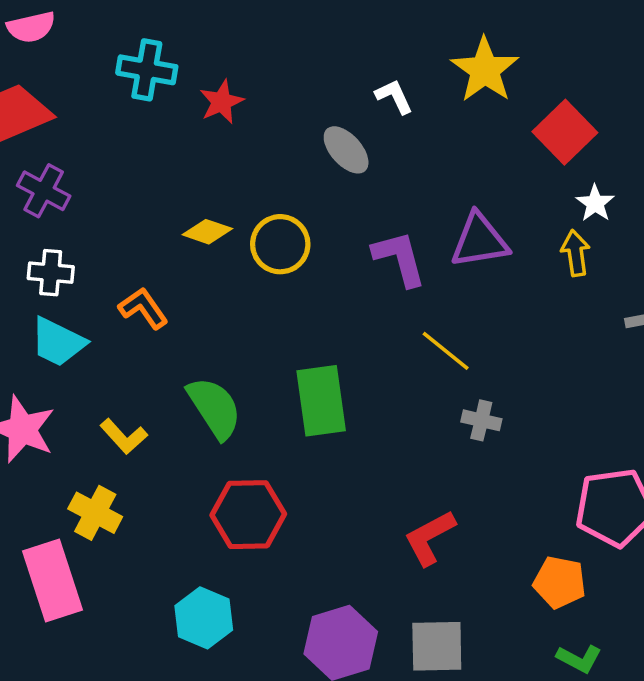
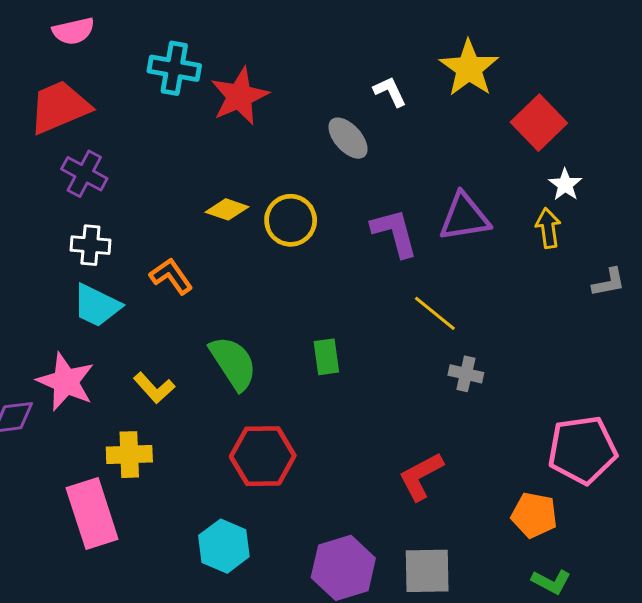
red star: (222, 102) -> (239, 96), size x1.5
green rectangle: (321, 401) -> (326, 357), size x0.6
yellow cross: (95, 513) -> (129, 455), turned -30

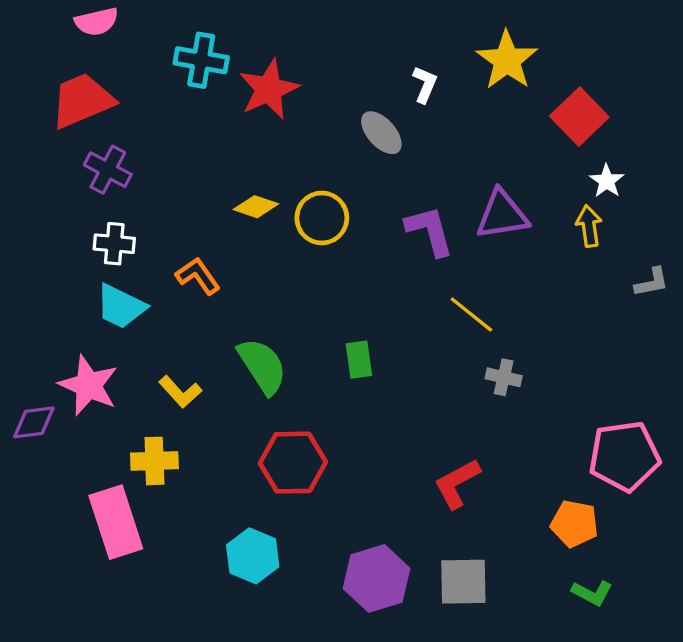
white L-shape: (390, 92) -> (425, 84), turned 48

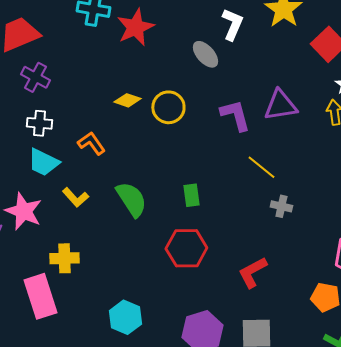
white L-shape: (425, 84) -> (232, 24), size x1.4
yellow L-shape: (180, 392) -> (75, 197), moved
red hexagon: (293, 463) -> (186, 248), moved

